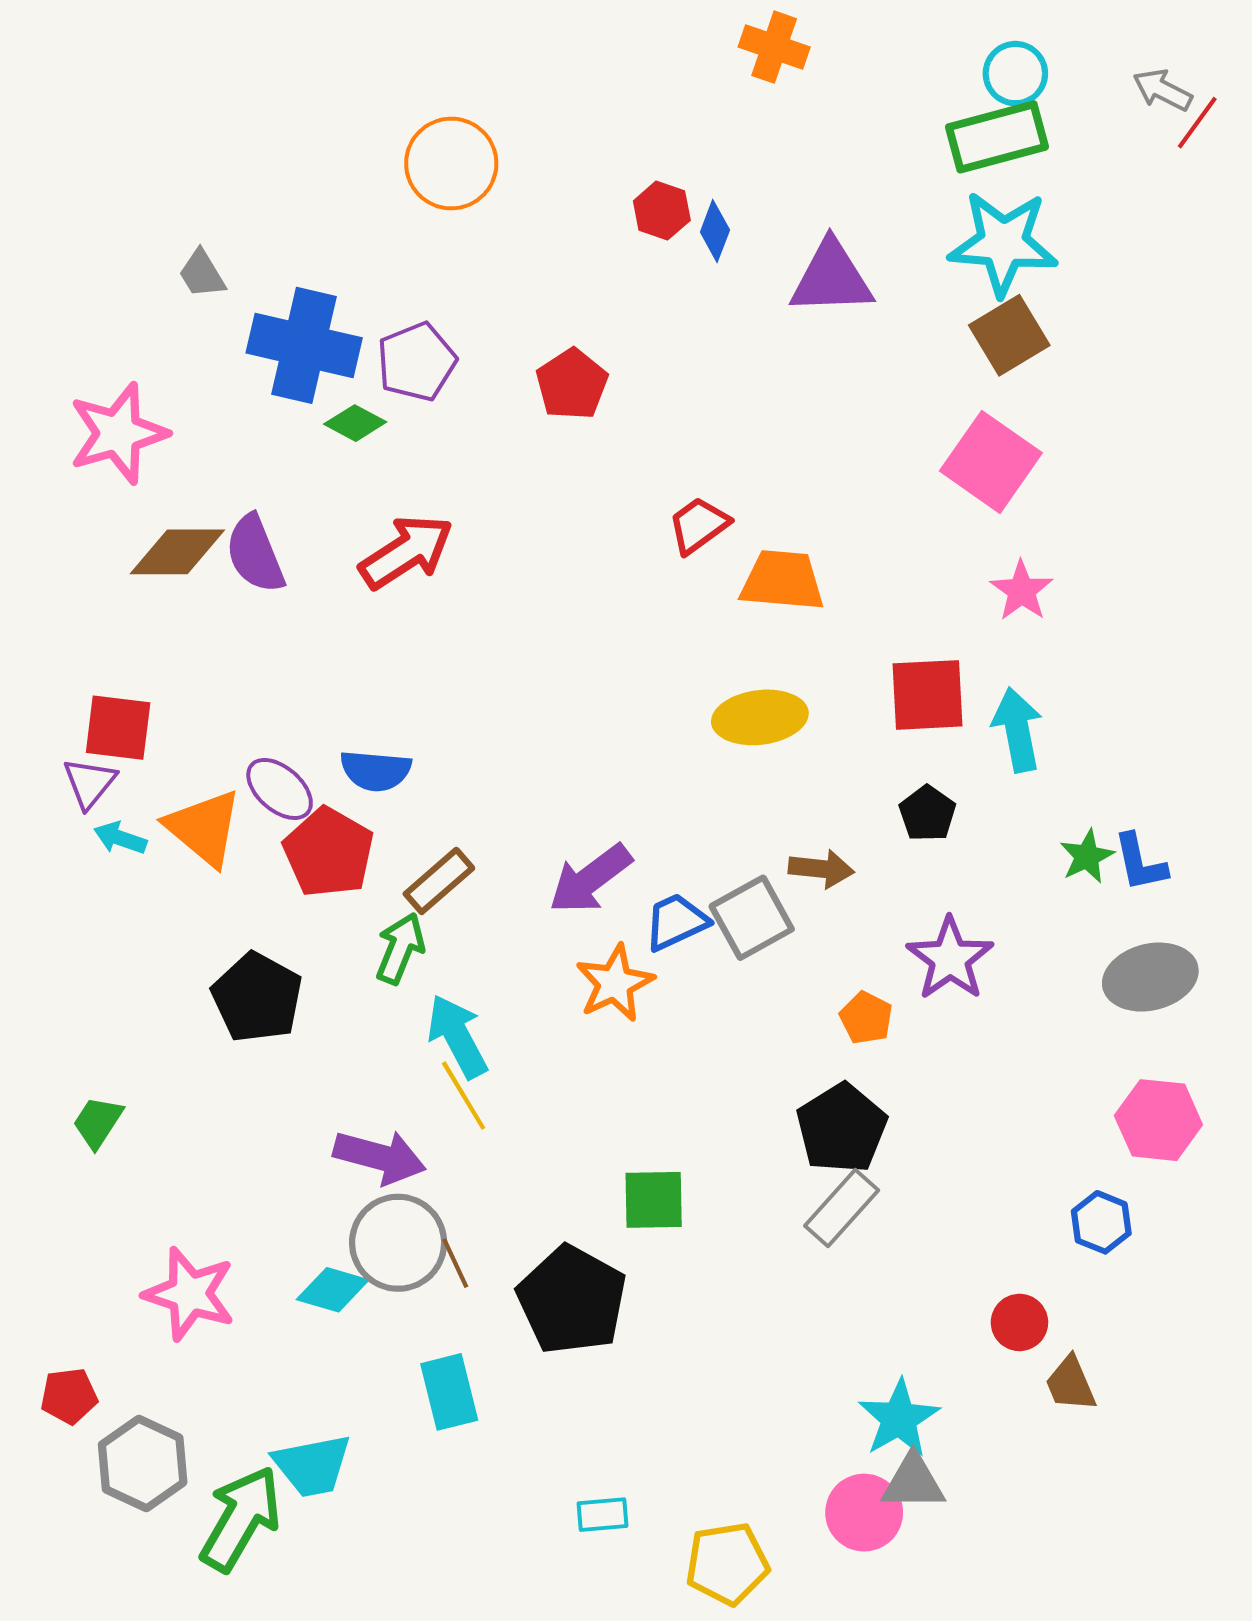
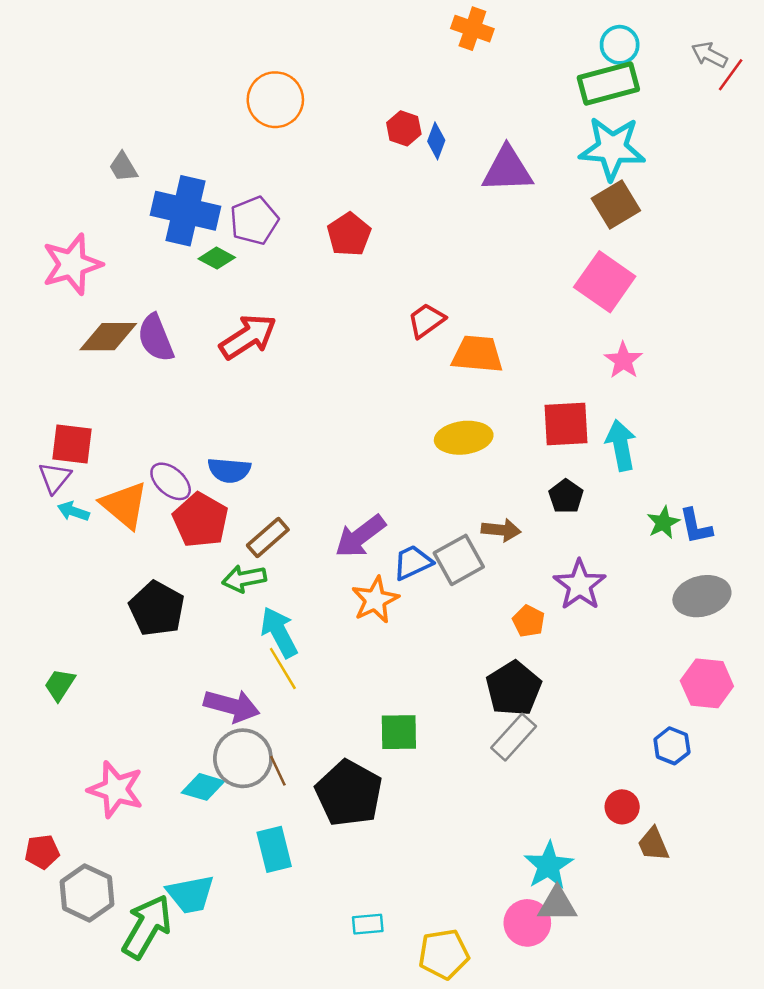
green arrow: (400, 948) -> (244, 579), turned -123

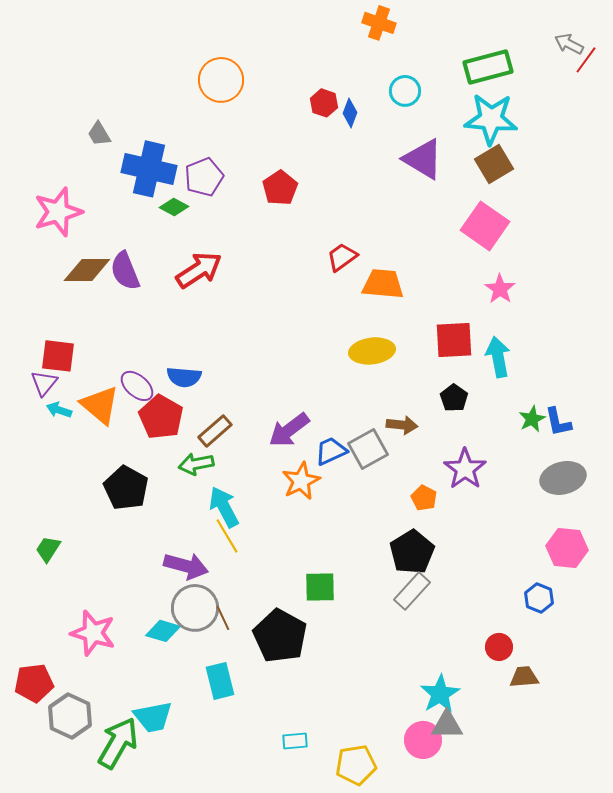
cyan circle: (620, 45) -> (405, 91), moved
purple triangle: (507, 170) -> (423, 159), moved, turned 33
brown trapezoid: (653, 844) -> (524, 677), turned 108
red pentagon: (42, 852) -> (34, 683), size x1.4

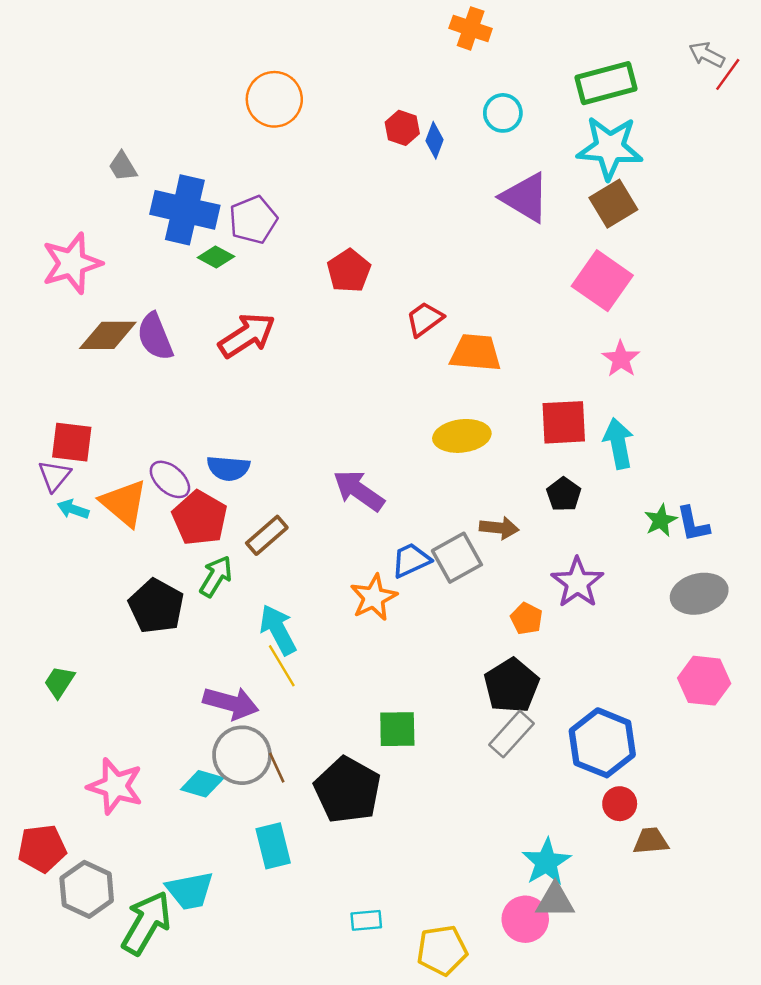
red pentagon: (280, 188) -> (349, 271), moved
purple arrow: (289, 430) -> (359, 491), moved, turned 72
green arrow: (196, 464) -> (216, 576), moved, turned 132
blue hexagon: (539, 598) -> (602, 743), moved, size x1.8

